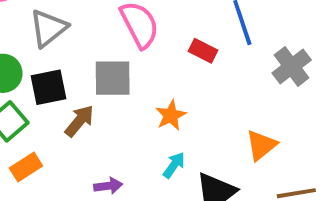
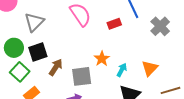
red rectangle: (203, 51) -> (114, 24), turned -40
gray square: (113, 78) -> (82, 76), moved
cyan arrow: (174, 165) -> (122, 70), moved

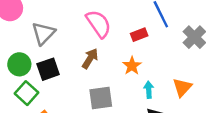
orange star: (102, 59) -> (132, 66), moved
brown arrow: (56, 67) -> (90, 58), moved
cyan arrow: (122, 70) -> (149, 90), turned -32

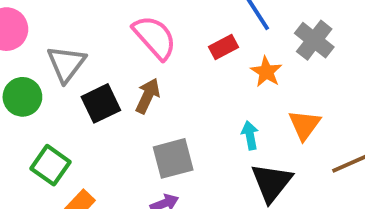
green circle: (19, 64) -> (22, 97), moved
orange star: (132, 66) -> (266, 72), moved
black square: (48, 69) -> (101, 103), moved

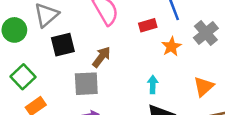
brown arrow: (148, 96) -> (101, 57), moved
orange triangle: (304, 125) -> (204, 87), moved
gray square: (173, 158) -> (86, 84), moved

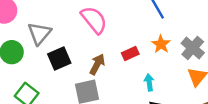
red rectangle: (148, 25) -> (130, 54), moved
gray cross: (206, 33) -> (193, 48), moved

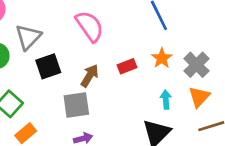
cyan arrow: (149, 82) -> (166, 100), moved

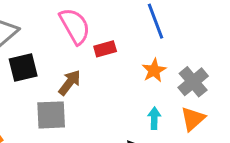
red rectangle: (127, 66) -> (105, 49), moved

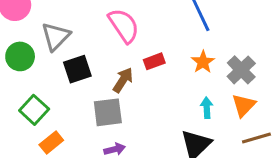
red rectangle: (105, 49) -> (154, 61), moved

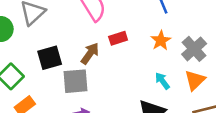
black square: (77, 69) -> (50, 58), moved
cyan arrow: (207, 108) -> (162, 81), turned -36

